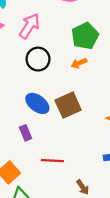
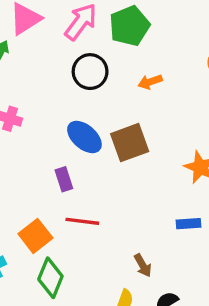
green pentagon: (85, 36) -> (129, 26), moved
red line: (52, 161) -> (82, 221), moved

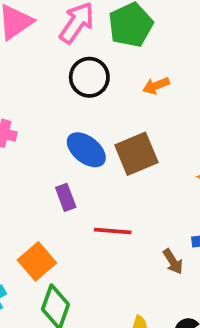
red line: (82, 221) -> (113, 231), moved
brown arrow: (143, 265) -> (173, 261), moved

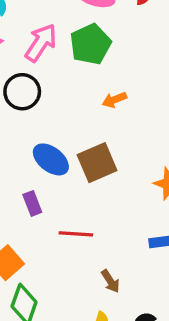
black circle: (89, 77) -> (22, 92), moved
brown arrow: (173, 261) -> (110, 281), moved

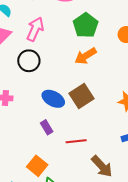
green pentagon: (90, 44) -> (86, 25), moved
orange arrow: (114, 100) -> (86, 56), size x1.5
brown arrow: (110, 281) -> (102, 166), size x1.6

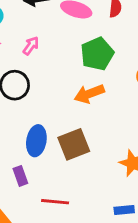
pink arrow: (35, 29) -> (31, 46), size x0.6
blue ellipse: (53, 99) -> (36, 141), turned 60

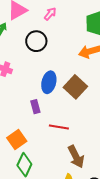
brown square: (74, 144) -> (75, 87), turned -30

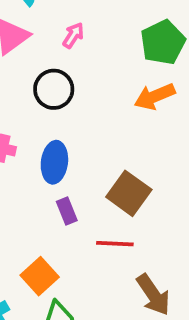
blue ellipse: (49, 82) -> (54, 162), moved
brown square: (75, 87) -> (129, 193), moved

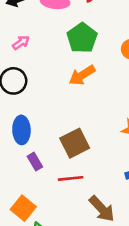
pink arrow: (73, 35) -> (21, 43), turned 30
brown square: (129, 193) -> (75, 143), turned 36

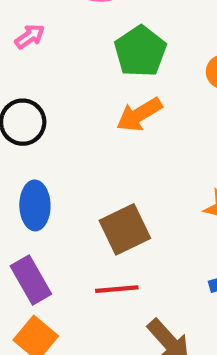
pink arrow: (21, 43) -> (30, 36), moved
purple rectangle: (35, 162) -> (31, 280), moved, size x1.5

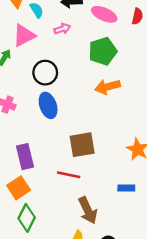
green pentagon: (140, 51) -> (103, 51), moved
blue ellipse: (35, 205) -> (48, 105), moved, turned -35

